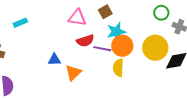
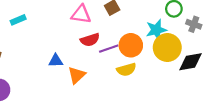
cyan star: (116, 32) -> (156, 30), moved
purple line: (102, 49) -> (109, 49), turned -30
yellow semicircle: (118, 68) -> (126, 70), turned -108

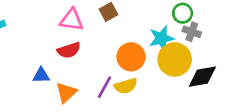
gray cross: (194, 24) -> (192, 32), moved
red semicircle: (90, 40) -> (69, 50), moved
purple line: (109, 49) -> (105, 87), moved, turned -42

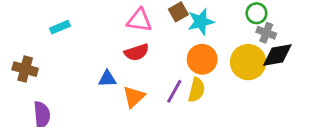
cyan star: (161, 38) -> (201, 22), moved
black diamond: (202, 77) -> (277, 55), moved
yellow semicircle: (126, 86) -> (197, 90), turned -60

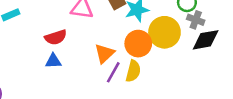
red semicircle: (137, 52) -> (56, 37), moved
yellow circle: (248, 62) -> (164, 32), moved
orange triangle: (134, 97) -> (104, 54), moved

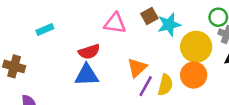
orange circle: (138, 44) -> (194, 75), moved
blue triangle: (53, 61) -> (87, 75), size x1.5

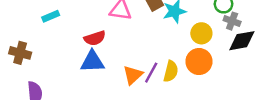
yellow circle: (196, 47) -> (201, 33), size x0.7
orange triangle: (137, 68) -> (133, 75), moved

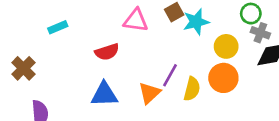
brown cross: (20, 53) -> (23, 68), turned 30
blue triangle: (92, 62) -> (104, 94), moved
purple line: (151, 73) -> (170, 75), moved

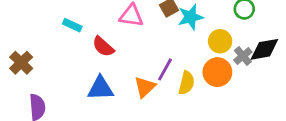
cyan rectangle: (58, 27) -> (72, 25), moved, turned 48
gray cross: (260, 33) -> (243, 56), moved, turned 30
red semicircle: (107, 52) -> (103, 47), turned 60

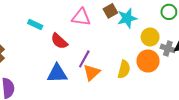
gray cross: (243, 56) -> (168, 48), turned -32
purple line: (165, 69) -> (84, 59), moved

